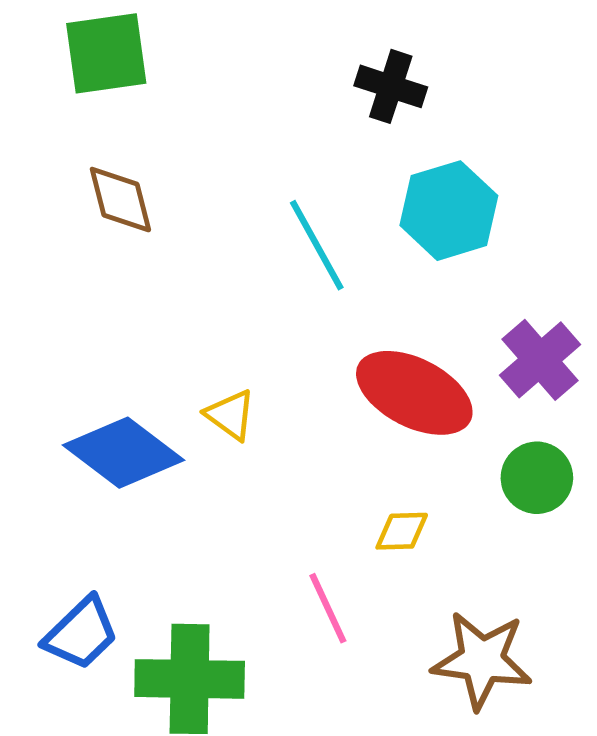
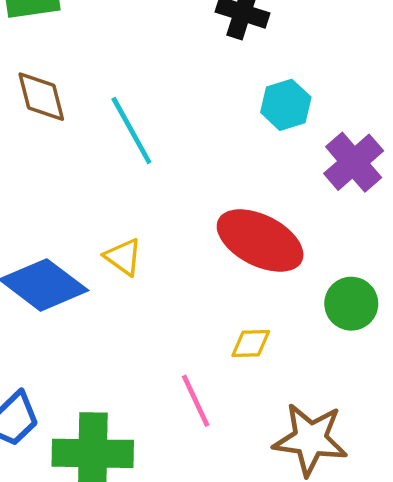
cyan hexagon: (449, 211) -> (286, 105), size x0.7
cyan line: (317, 245) -> (131, 131), moved
purple cross: (540, 360) -> (354, 162), moved

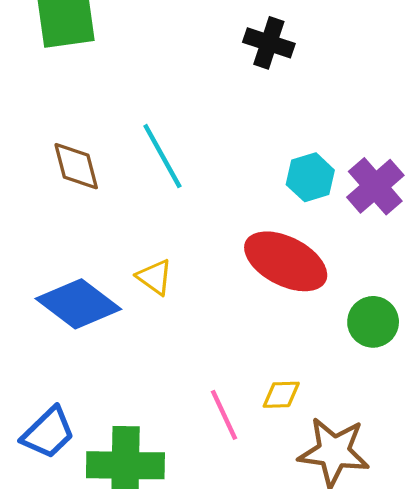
brown diamond: (41, 97) -> (76, 166), moved
cyan hexagon: (286, 105) -> (310, 177), moved
yellow diamond: (251, 343) -> (281, 395), moved

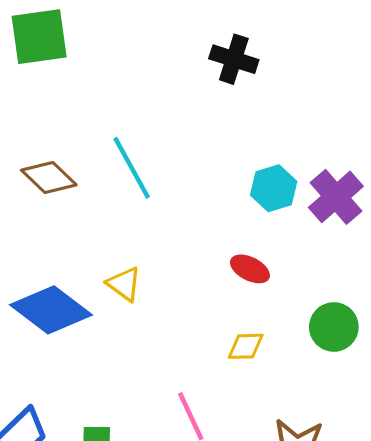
brown diamond: (76, 166) -> (49, 178), turned -32
red ellipse: (286, 261) -> (250, 269), size x0.5
yellow diamond: (281, 395) -> (246, 346), moved

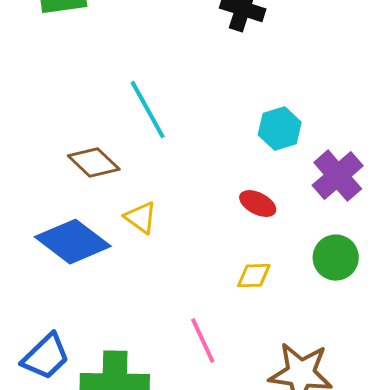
brown diamond: (49, 178) -> (94, 163), moved
purple cross: (336, 197) -> (338, 176), moved

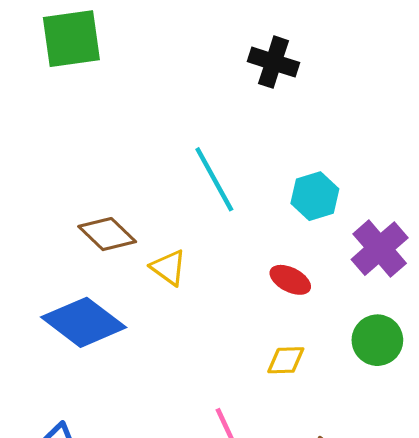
cyan line: (148, 110) -> (214, 179), moved
yellow triangle: (141, 218) -> (169, 268), moved

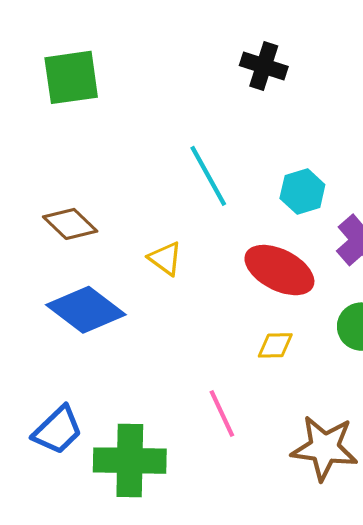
green square: (71, 39) -> (71, 77), moved
brown diamond: (107, 234) -> (70, 224), moved
red ellipse: (290, 280) -> (279, 270), size x1.8

